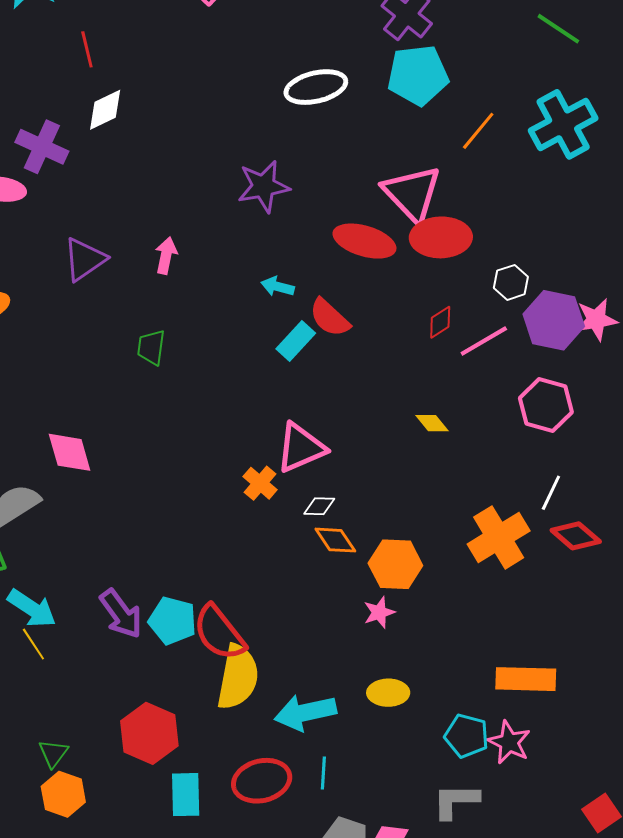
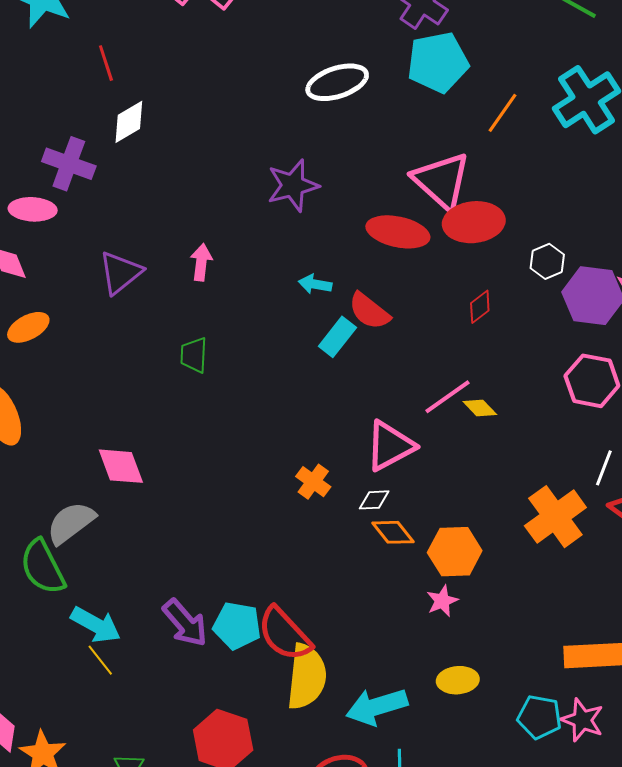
pink line: (484, 341) -> (448, 397), moved
pink triangle: (301, 448) -> (390, 446), moved

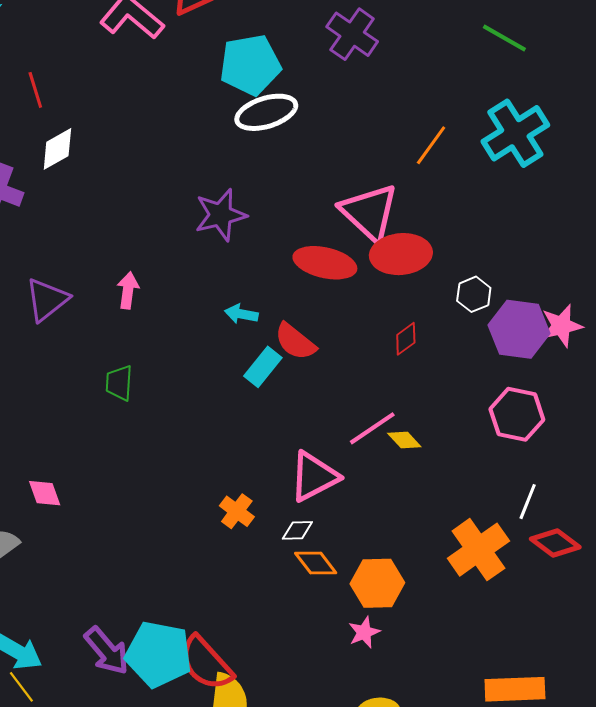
cyan pentagon: (438, 62) -> (250, 65), moved
pink diamond: (121, 466) -> (45, 493), size x0.7
cyan pentagon: (237, 626) -> (159, 654), size x1.4

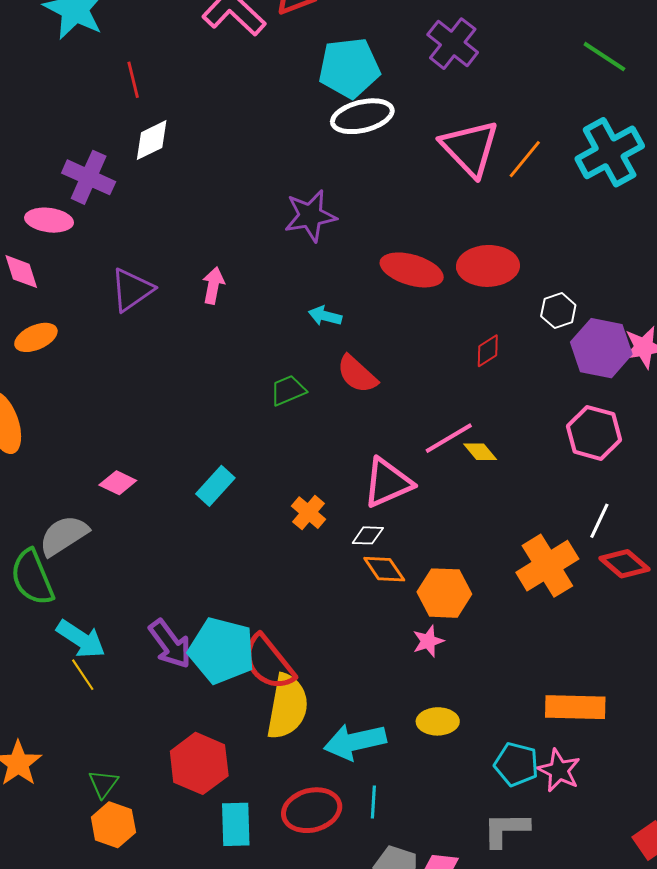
pink triangle: (369, 212) -> (470, 148), moved
red semicircle: (295, 342) -> (357, 374), moved
cyan rectangle: (263, 367) -> (215, 486), moved
green trapezoid: (119, 383) -> (288, 390), moved, turned 60
pink diamond: (45, 493) -> (118, 483), turned -48

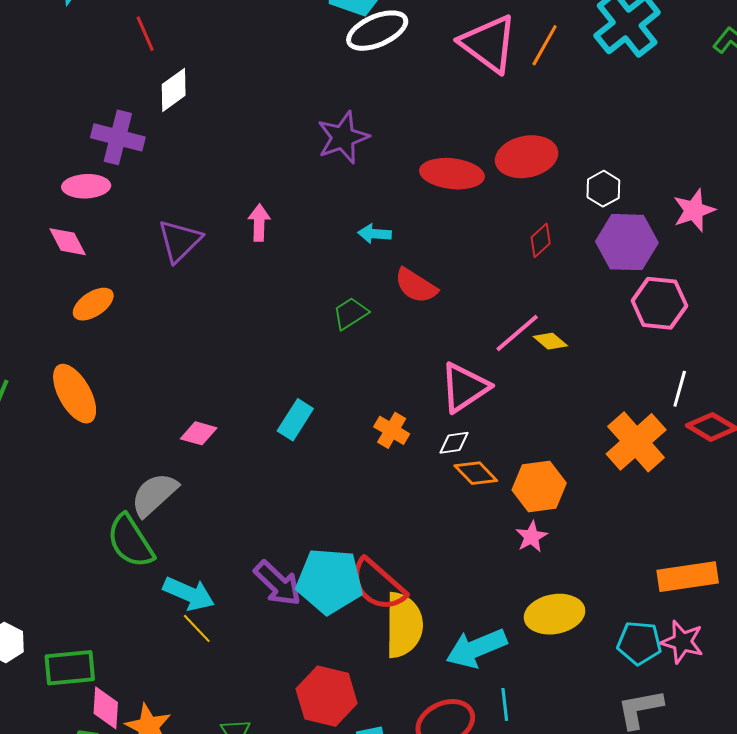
purple hexagon: (601, 348) -> (627, 242), moved
yellow ellipse: (438, 721) -> (555, 614), size x1.4

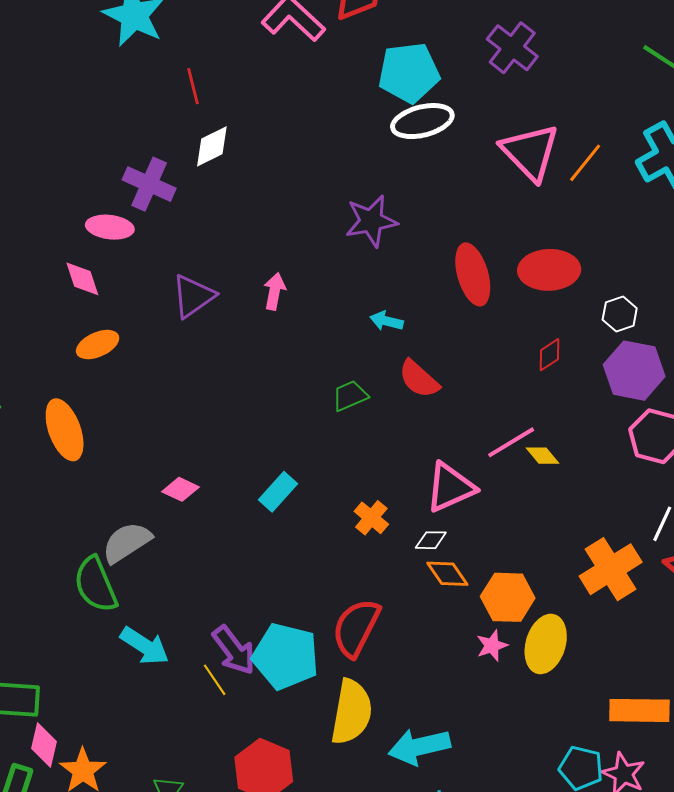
red ellipse: (452, 174) -> (473, 274), turned 58
red semicircle: (378, 585) -> (356, 628), moved, turned 66
yellow ellipse: (555, 614) -> (546, 644), moved, turned -72
yellow line: (197, 628) -> (215, 680), moved

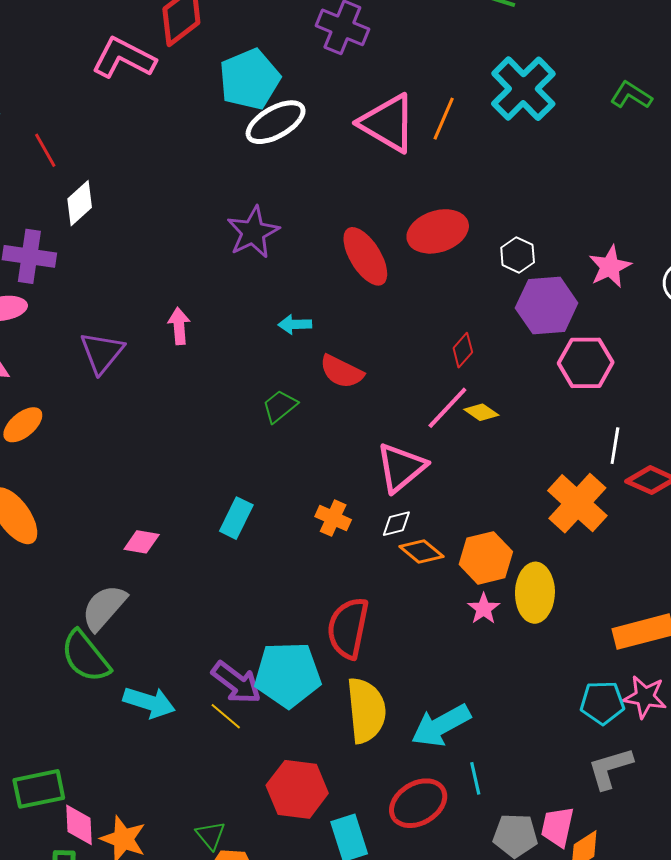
red diamond: (549, 355) -> (463, 350), moved

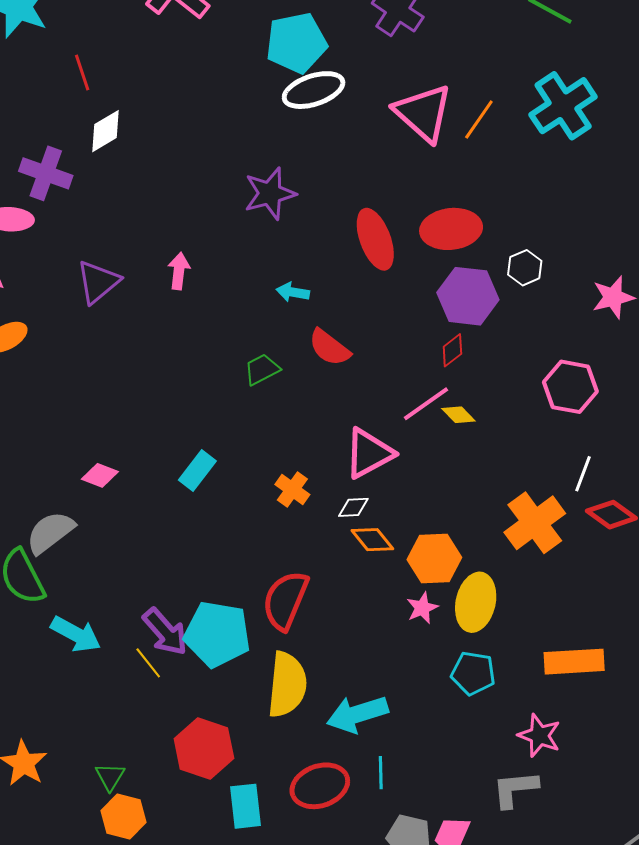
purple hexagon: (547, 306) -> (468, 296), moved
pink star: (645, 697) -> (539, 735), moved
cyan pentagon: (602, 703) -> (473, 673), moved

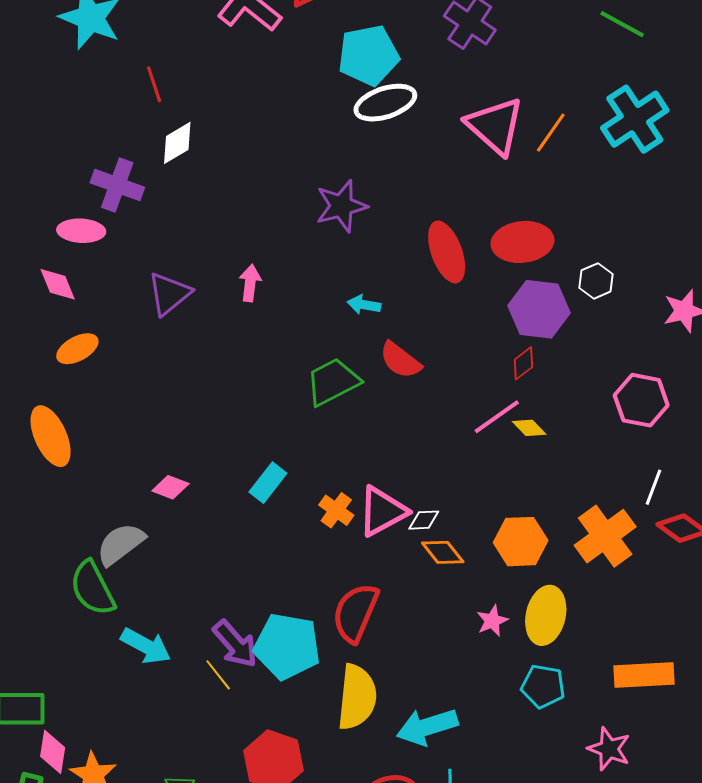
green trapezoid: (262, 369) -> (333, 382), size x1.5
pink triangle: (369, 453) -> (382, 511), moved
orange cross: (292, 489) -> (336, 510), moved
orange hexagon: (434, 559) -> (521, 542), moved

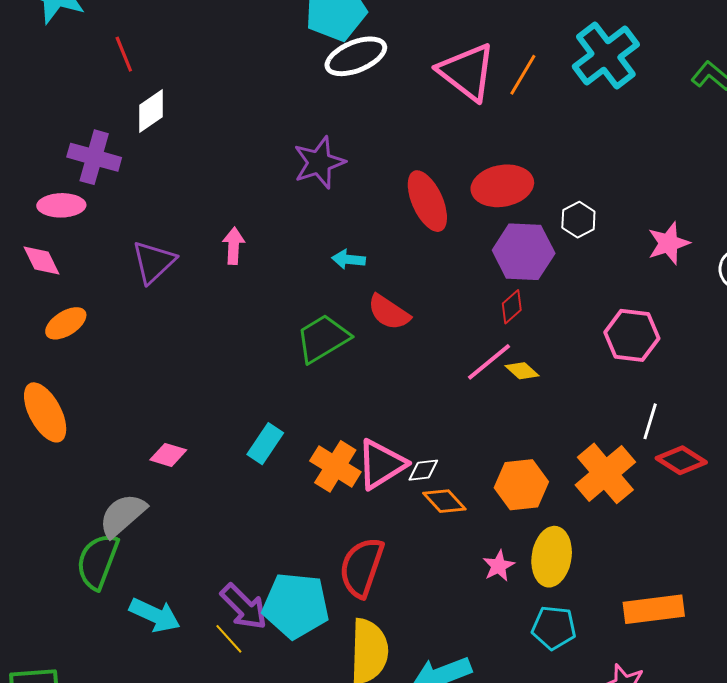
orange cross: (336, 510) -> (335, 466), size x1.4
green semicircle: (93, 588) -> (98, 561), turned 52

